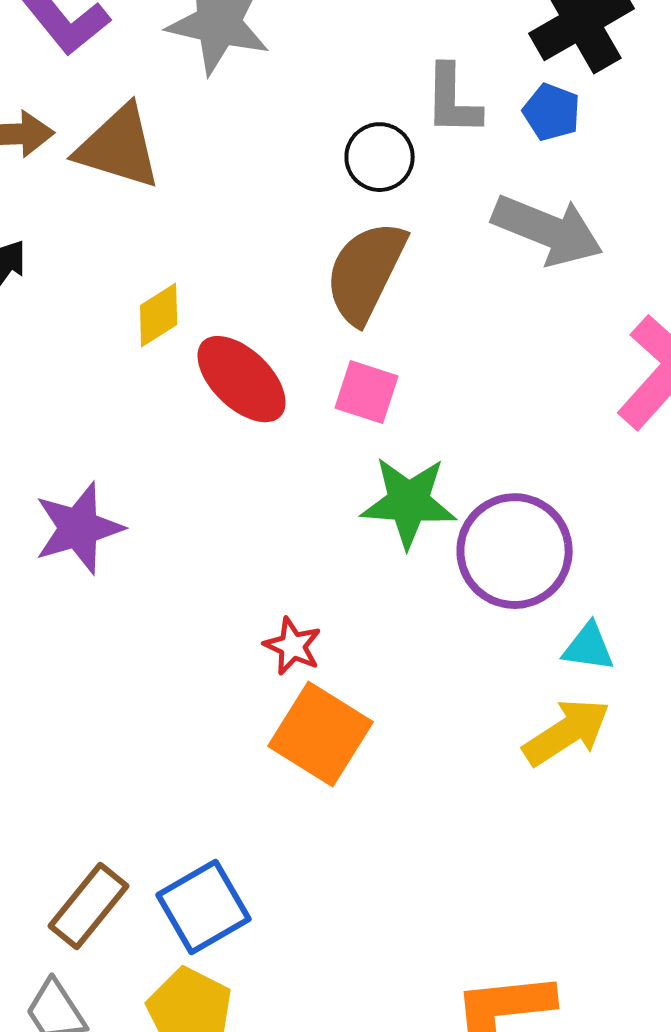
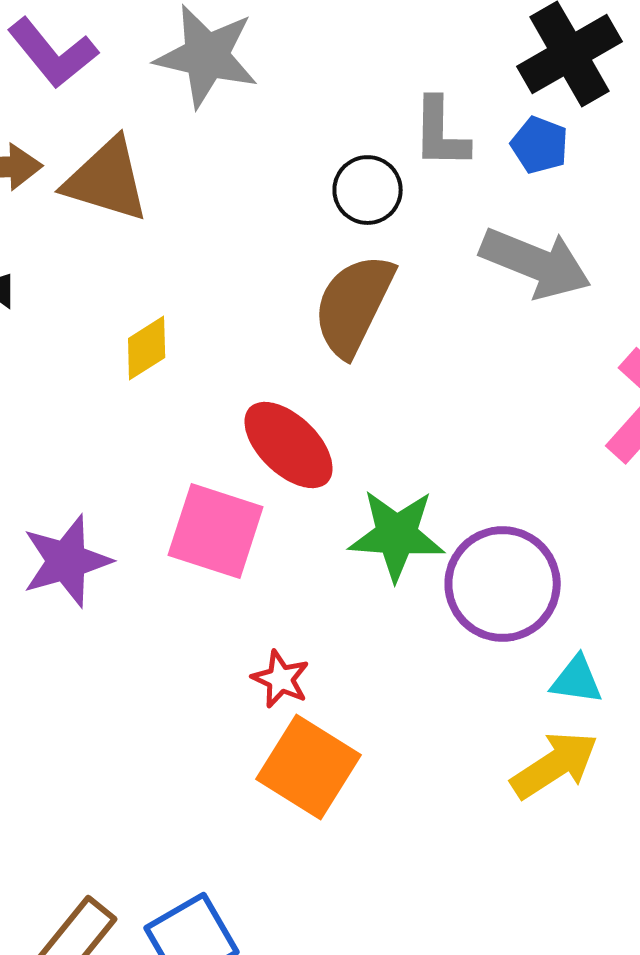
red ellipse: (242, 379) -> (289, 445), moved
pink square: (367, 392) -> (216, 531), moved, size x1.5

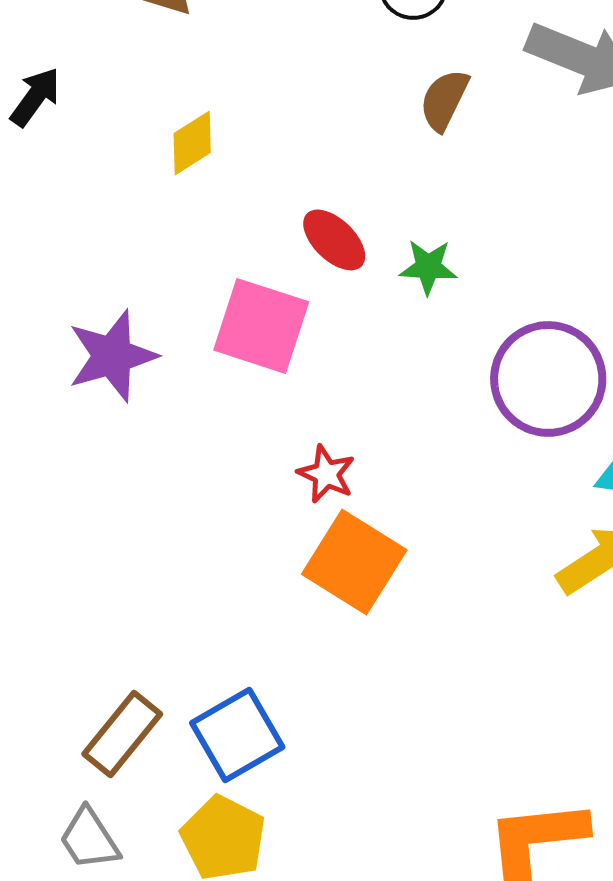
brown semicircle: (354, 305) -> (444, 100), moved, size x0.6
red ellipse: (289, 445) -> (334, 240), size x0.7
green star: (397, 535) -> (428, 267), moved, size x0.6

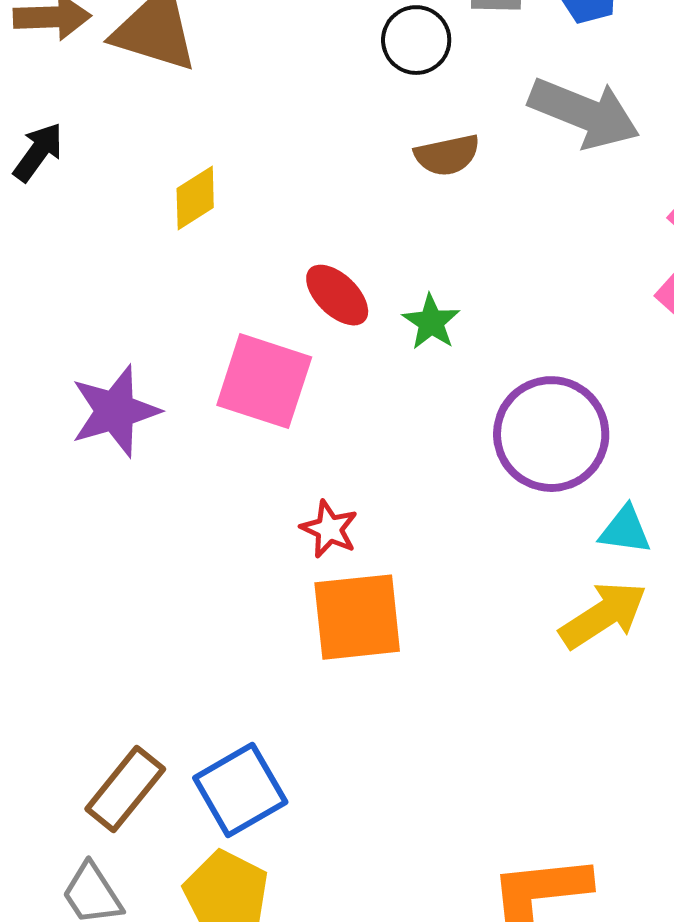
brown semicircle: (444, 100) -> (447, 155), turned -128
green star: (428, 267) -> (431, 322), turned 30
orange square: (354, 562) -> (357, 617), turned -38

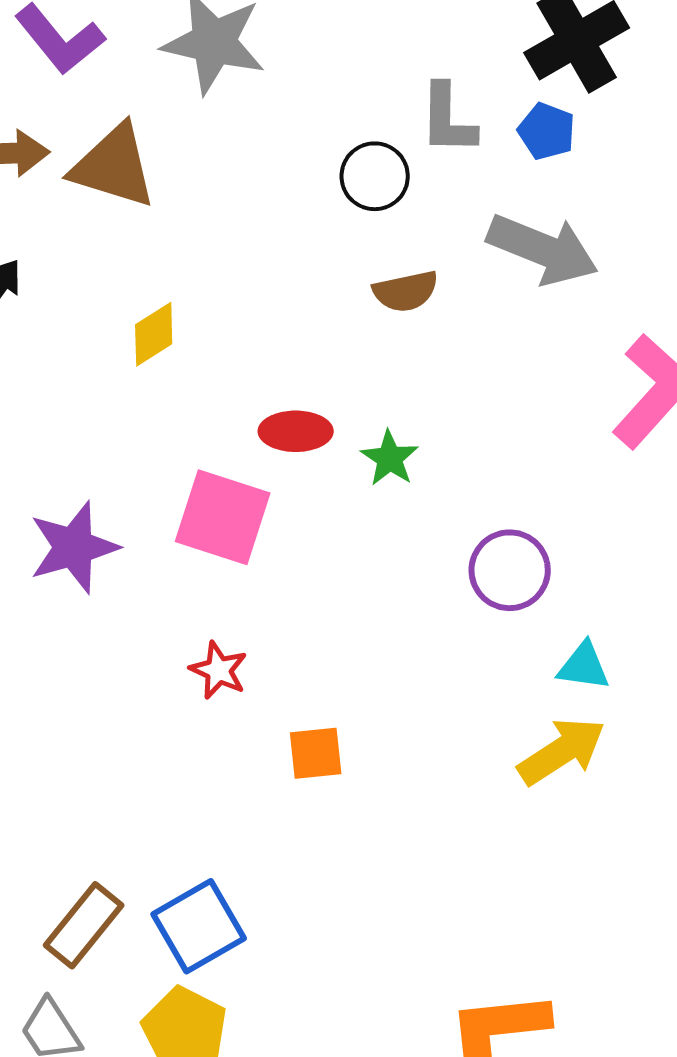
red ellipse: (337, 295) -> (296, 431), turned -44
purple circle: (551, 434) -> (510, 570), size x0.7
red star: (329, 529) -> (219, 670), moved
orange square: (357, 617) -> (316, 753), size x0.6

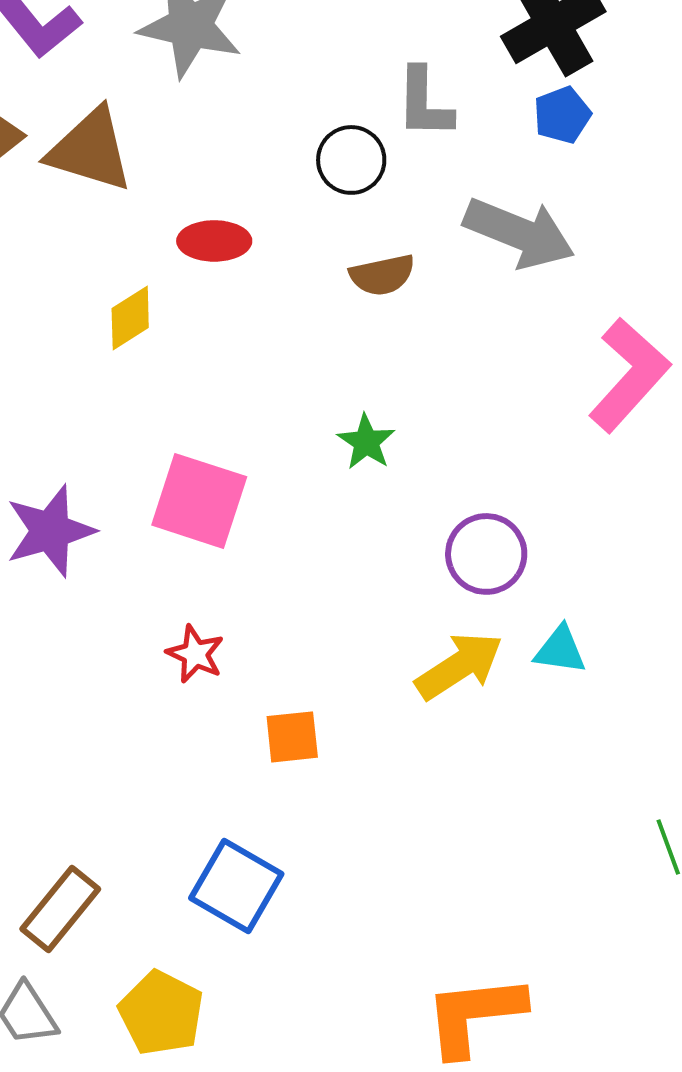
blue pentagon: (547, 131) -> (562, 115), moved, turned 30
red ellipse: (296, 431) -> (214, 241), moved
yellow arrow: (562, 751) -> (459, 666), moved
blue square: (199, 926) -> (236, 886), moved, turned -30

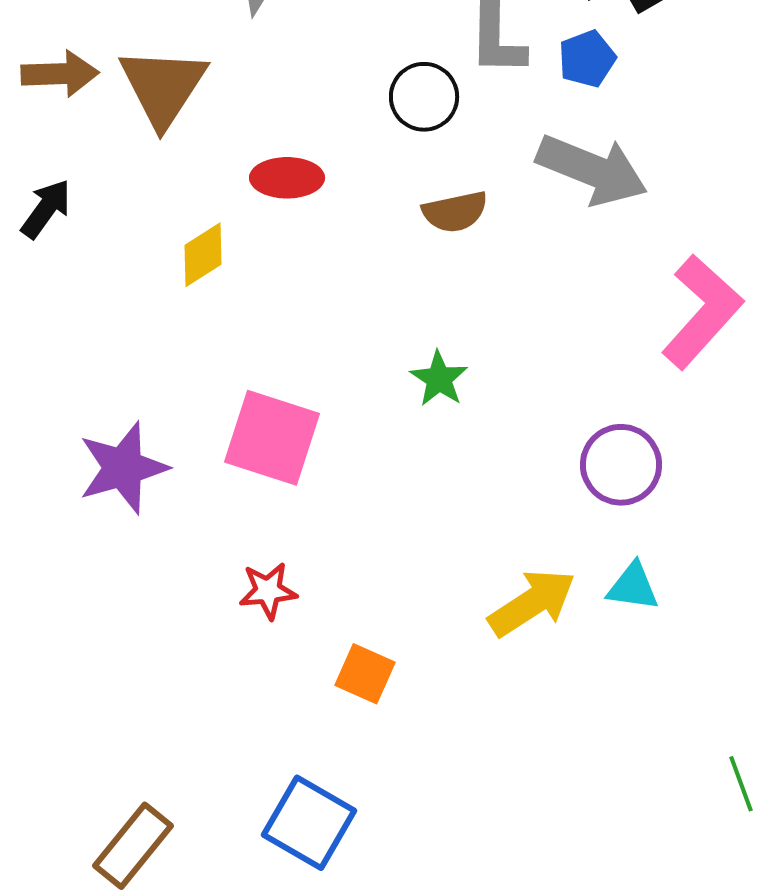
blue pentagon: (562, 115) -> (587, 59), moved
brown triangle: (90, 150) -> (163, 87), turned 46
purple circle: (486, 554) -> (621, 465), moved
red star: (195, 654) -> (268, 591), turned -30
orange square: (292, 737) -> (365, 674), turned 30

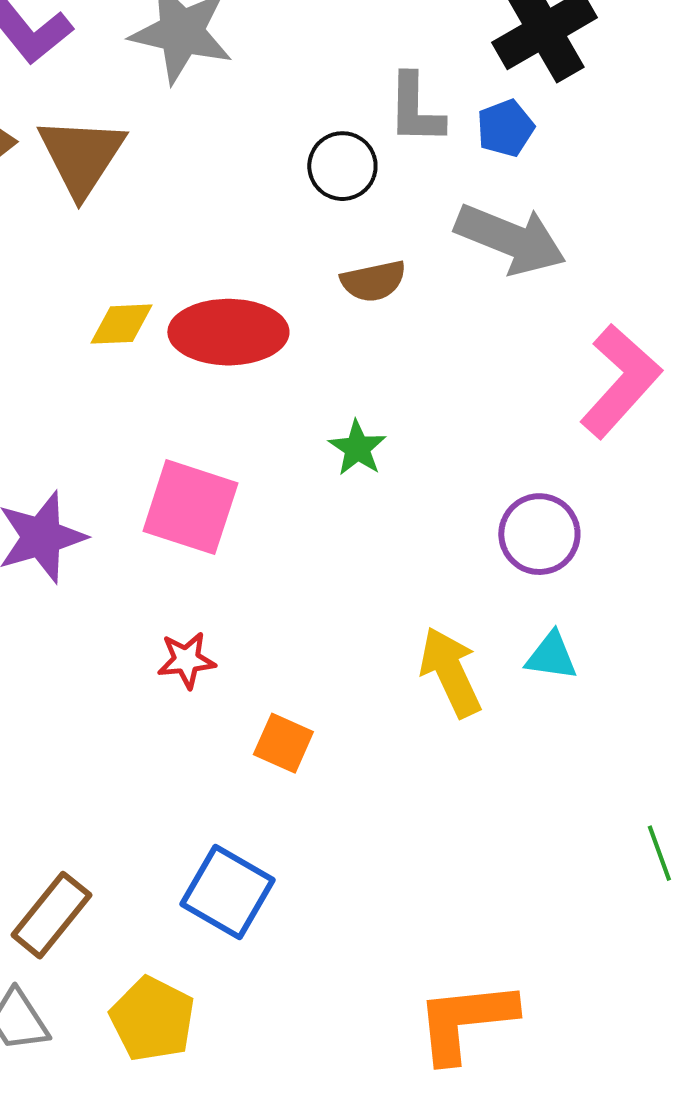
red ellipse: (287, 178) -> (228, 332), moved, size x1.6
yellow diamond: (203, 255) -> (121, 324), turned 30
yellow arrow: (532, 603) -> (450, 672), turned -82

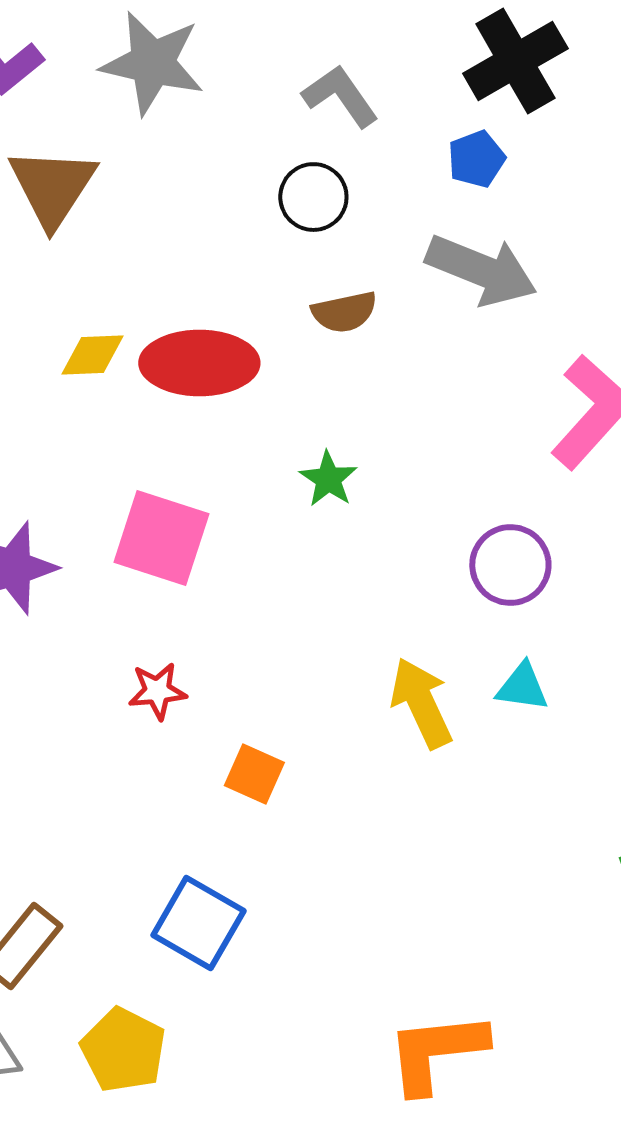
gray L-shape: (415, 109) -> (340, 96), moved, turned 144

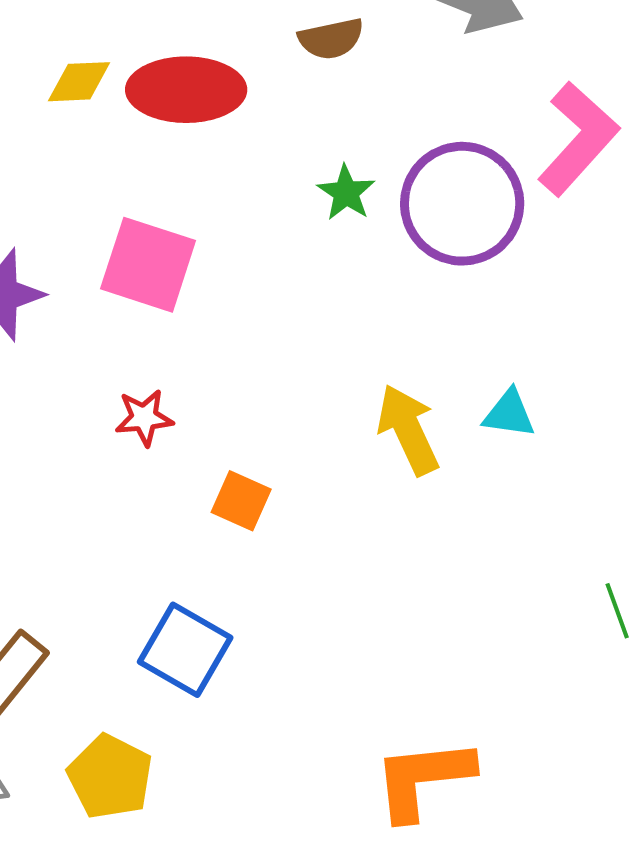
green star: (328, 479) -> (346, 193), moved
purple circle: (510, 565) -> (462, 204), moved, size x1.5

